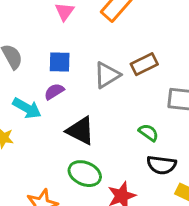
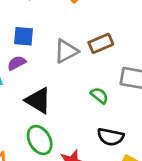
green semicircle: (148, 133) -> (99, 96), moved
green ellipse: (85, 174) -> (40, 140), turned 32

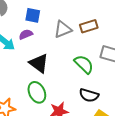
green semicircle: (99, 96) -> (84, 64), size x1.5

